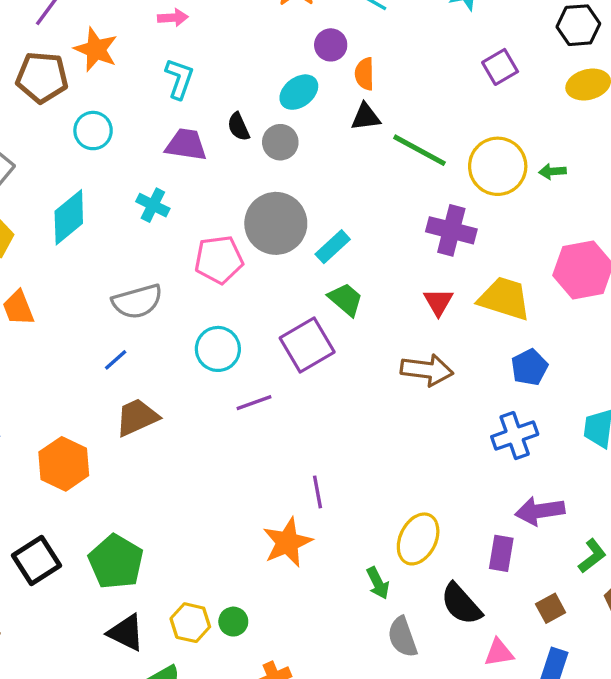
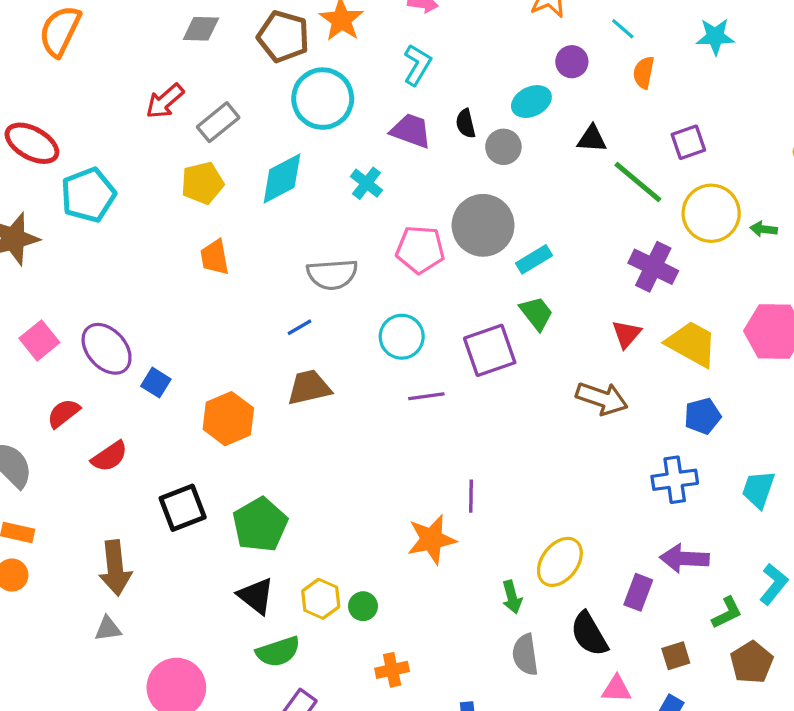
purple square: (500, 67) -> (688, 142), moved
orange semicircle: (365, 74) -> (644, 73), moved
cyan circle: (93, 131) -> (323, 99), size x1.6

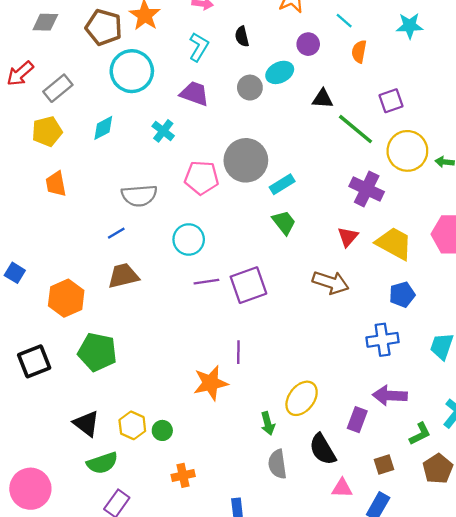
black semicircle: (466, 124) -> (242, 36), moved
gray circle: (503, 147) -> (250, 88), moved
cyan diamond: (282, 179) -> (103, 128), size x0.7
purple square: (490, 350) -> (248, 285), moved
green pentagon: (260, 525) -> (97, 352), moved, turned -30

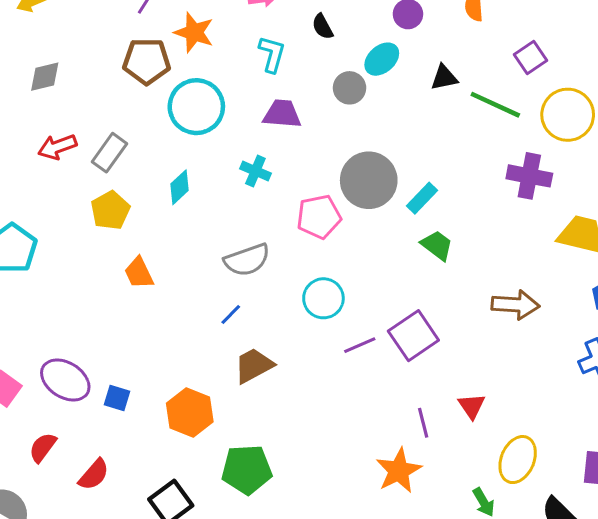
gray diamond: (45, 22) -> (45, 77), moved
red arrow: (20, 74) -> (57, 147), turned 36
red triangle: (348, 237) -> (472, 406), moved

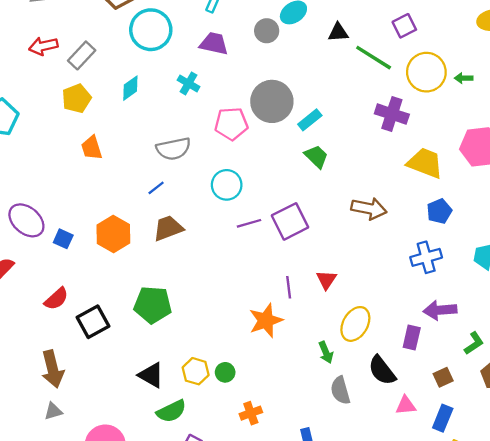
orange hexagon: (190, 412) -> (113, 234), moved
red semicircle: (94, 475) -> (56, 299), moved

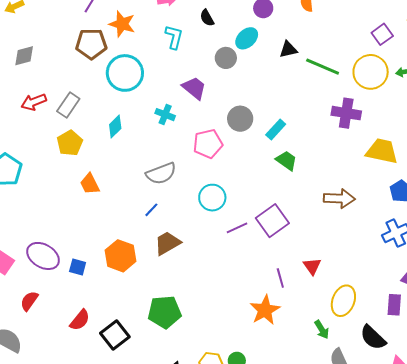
purple square: (404, 26) -> (382, 34), moved
purple trapezoid: (214, 44) -> (194, 88), moved, turned 36
gray circle: (272, 101) -> (240, 119), size x0.7

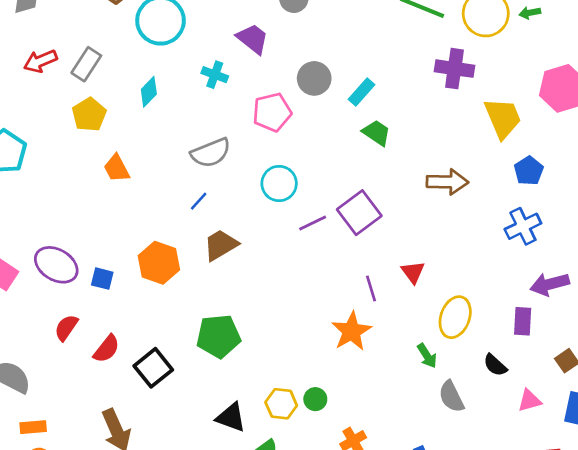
yellow trapezoid: (382, 151) -> (503, 118), turned 56
red semicircle: (29, 301) -> (66, 328), moved
black semicircle: (373, 337) -> (495, 365), size x0.7

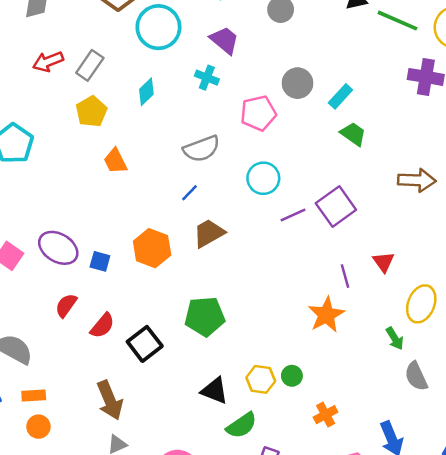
purple trapezoid: (253, 39) -> (224, 40), moved

